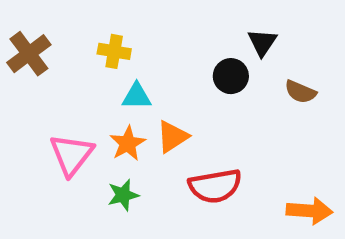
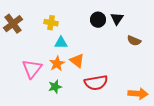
black circle: (231, 76) -> (98, 20), moved
orange triangle: (172, 137) -> (77, 61), turned -49

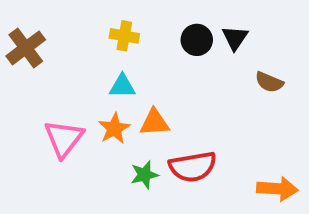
yellow cross: (51, 23) -> (124, 36), moved
orange triangle: (77, 61) -> (154, 122), turned -42
green star: (55, 87) -> (144, 175), moved

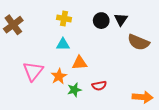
brown semicircle: (269, 82) -> (138, 42), size x1.5
orange star: (114, 128) -> (59, 76), moved
red semicircle: (193, 167) -> (99, 86), size x0.6

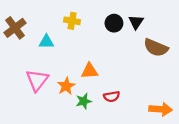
cyan triangle: (63, 44) -> (46, 42), moved

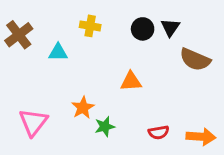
orange triangle: (90, 71) -> (131, 81), moved
pink triangle: (37, 80) -> (33, 122), moved
red semicircle: (112, 97) -> (159, 132), moved

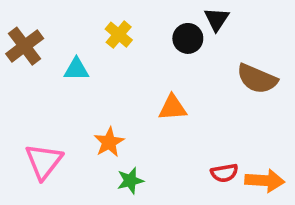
yellow cross: (90, 26) -> (119, 35), turned 30
black triangle: (170, 27) -> (217, 19), moved
green star: (105, 127) -> (130, 181), moved
red semicircle: (159, 132) -> (224, 173), moved

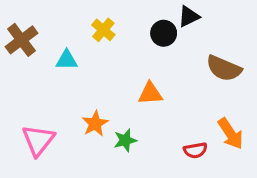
black triangle: (217, 19) -> (189, 17), turned 30
green star: (130, 181) -> (125, 140), moved
orange arrow: (265, 181) -> (231, 134), moved, turned 52

